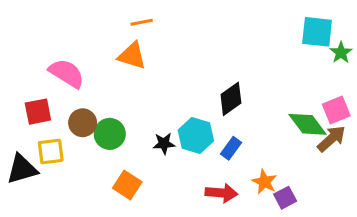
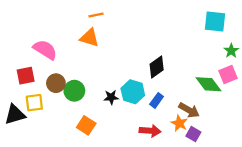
green star: (341, 53) -> (231, 51), moved
brown arrow: (331, 139) -> (189, 110), moved, turned 72
purple square: (285, 198) -> (193, 134), turned -32

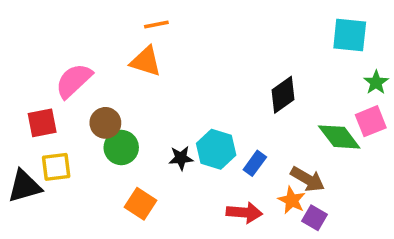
pink semicircle: (45, 50) -> (74, 81), turned -75
black diamond: (157, 67) -> (283, 95), moved
brown circle: (56, 83) -> (105, 123), moved

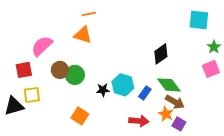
green diamond: (339, 137) -> (169, 85), moved
green circle: (121, 148) -> (75, 75), moved

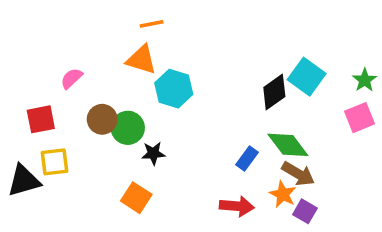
cyan square: (199, 20) -> (307, 77), moved, turned 30
pink semicircle: (42, 46) -> (72, 78), size x0.6
cyan hexagon: (123, 85) -> (174, 89), moved
black star: (103, 90) -> (153, 153), moved

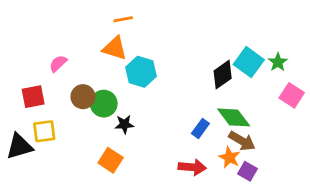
green star: (365, 80) -> (278, 62), moved
pink square: (360, 118) -> (292, 95), turned -35

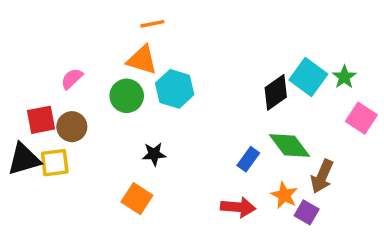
brown circle: (83, 97) -> (72, 127), moved
green circle: (104, 104) -> (127, 96), moved
brown arrow: (242, 141) -> (322, 176), moved, turned 84
black triangle: (19, 146) -> (24, 159), moved

